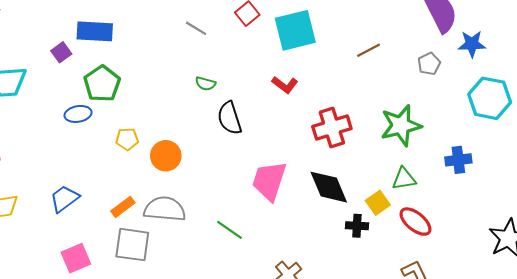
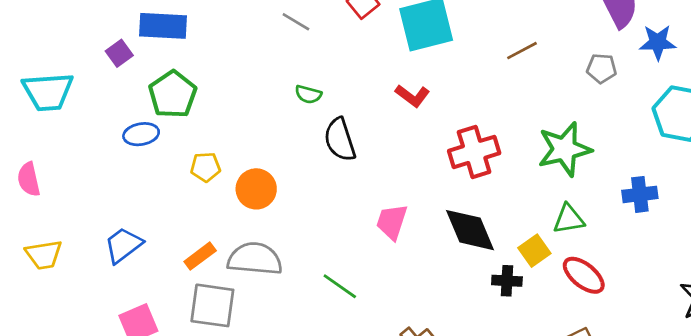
gray pentagon: (429, 64) -> (602, 68), turned 30
pink trapezoid: (269, 181) -> (392, 222), size x0.7

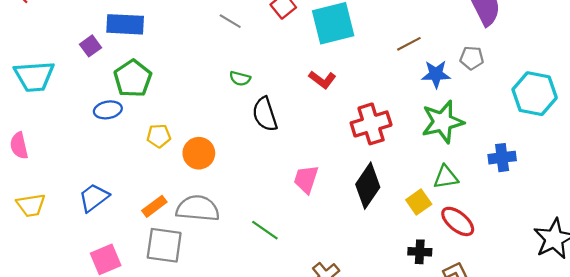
blue star: (658, 42) -> (436, 74), moved
black diamond: (470, 230) -> (368, 186), turned 57
black cross: (507, 281) -> (420, 252), moved

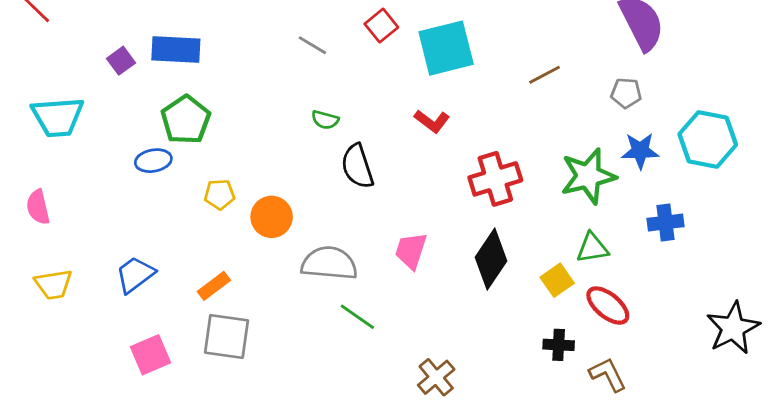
purple square: (91, 46) -> (121, 61), moved
blue star: (436, 74) -> (640, 151), moved
gray semicircle: (198, 208) -> (329, 263), moved

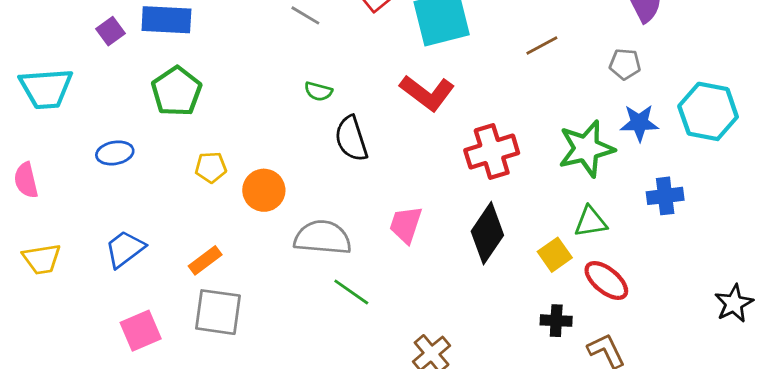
red L-shape: (432, 121) -> (427, 93), size x1.5
blue ellipse: (153, 161) -> (115, 153), moved
black star: (733, 328) -> (734, 303), size x0.7

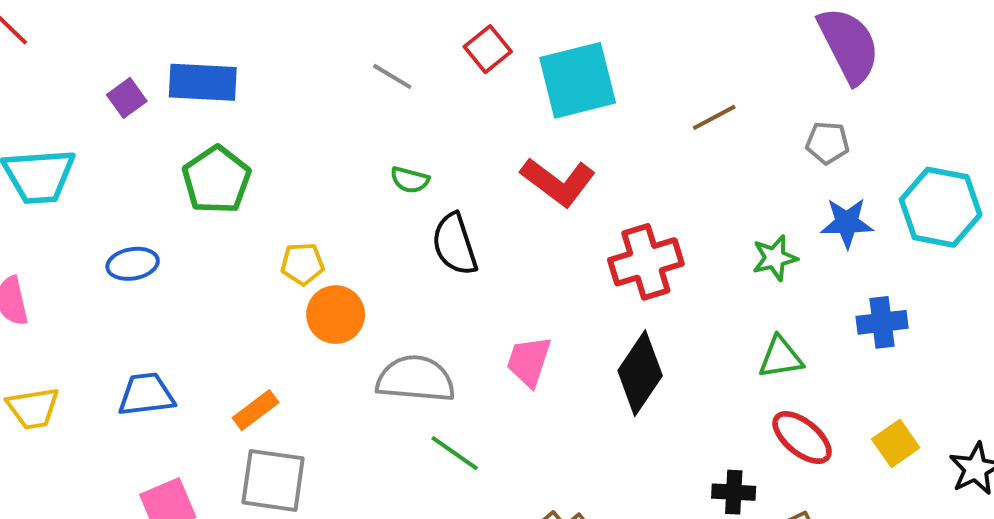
green star: (586, 149) -> (775, 258), size x0.6
yellow pentagon: (211, 167) -> (302, 264), moved
blue trapezoid: (125, 249) -> (146, 395), turned 30
yellow square: (555, 255) -> (896, 443), moved

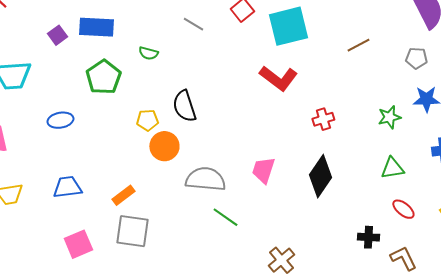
green semicircle: (410, 180) -> (148, 53), moved
black semicircle: (455, 244) -> (184, 106), moved
red cross: (646, 262) -> (323, 119), size x0.6
red ellipse: (802, 437) -> (403, 209), size x0.7

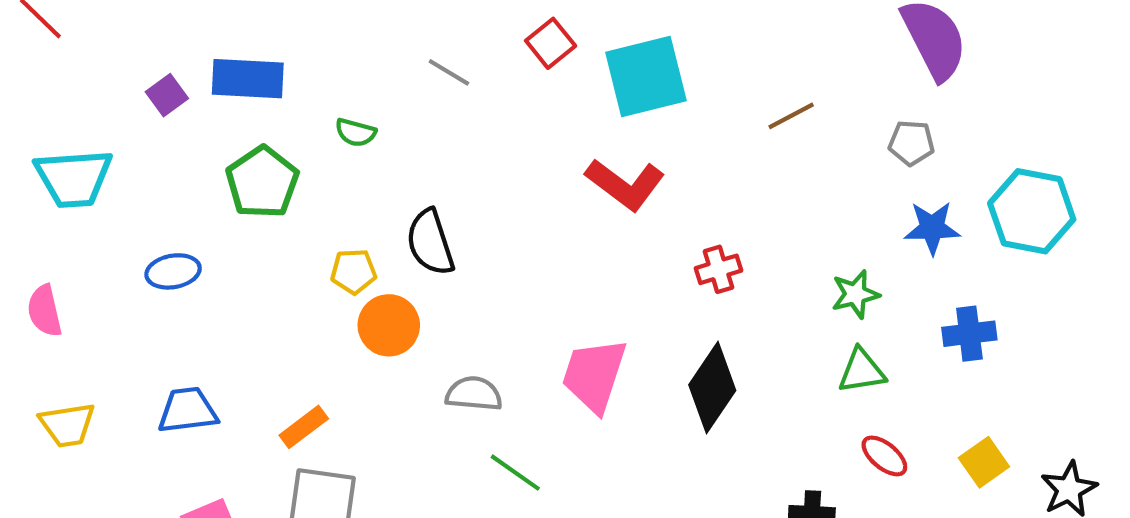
green star: (389, 117) -> (855, 294), moved
pink trapezoid: (263, 170) -> (594, 375), size x1.4
gray semicircle: (205, 179) -> (474, 394), size x0.7

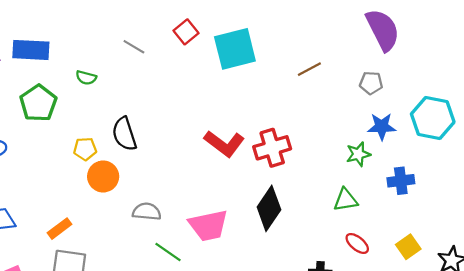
red L-shape: (625, 184) -> (224, 144), moved
red cross: (719, 269) -> (272, 148), size x1.6
green star: (855, 294) -> (358, 154), moved
pink trapezoid: (594, 375) -> (208, 225), moved, turned -120

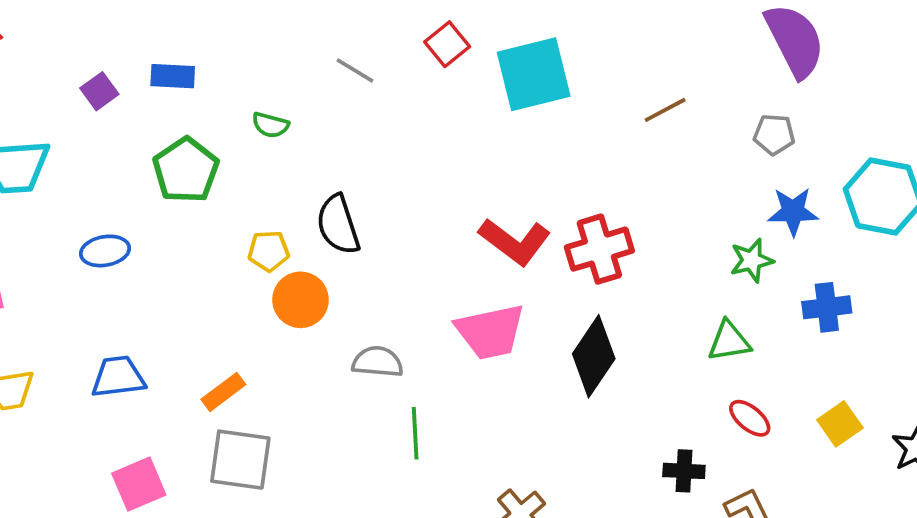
blue rectangle: (31, 50) -> (173, 76), size x0.7
pink trapezoid: (208, 225) -> (490, 332), moved
green line: (168, 252) -> (415, 433), turned 52

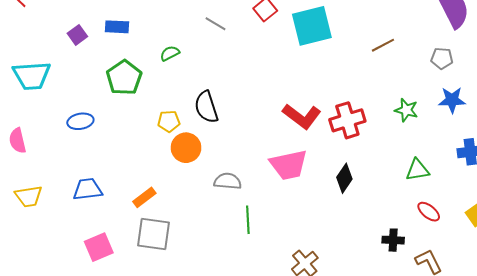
green semicircle: (270, 125) -> (170, 53), turned 138
green star: (752, 260) -> (406, 110), moved, turned 30
black diamond: (594, 356) -> (344, 178), size x0.7

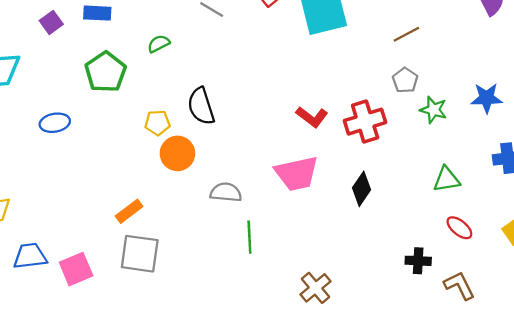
gray pentagon: (442, 58) -> (405, 80), moved, turned 30
red L-shape: (302, 116) -> (312, 117), size x0.7
blue trapezoid: (88, 189) -> (30, 256), moved

